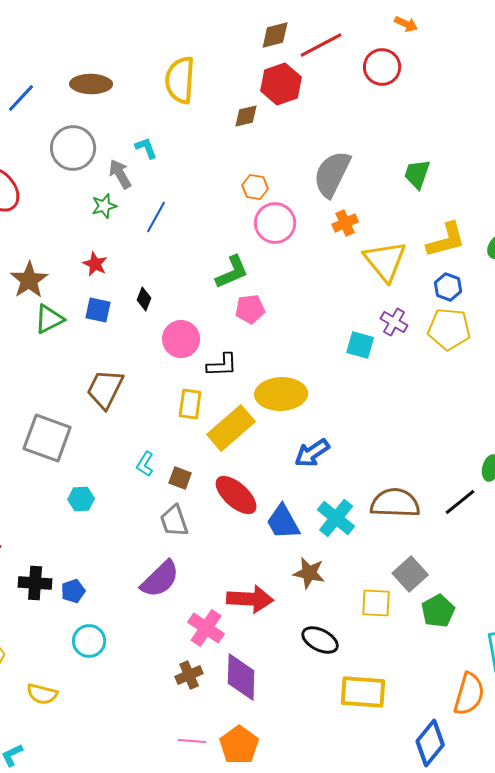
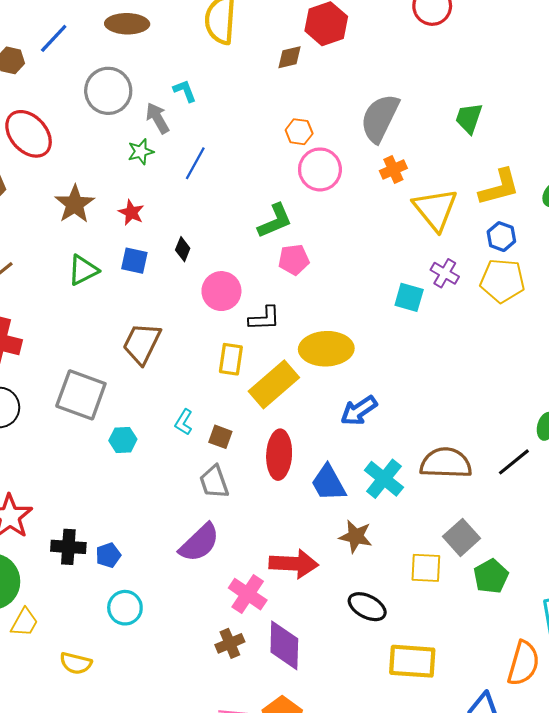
brown star: (29, 280) -> (75, 204), moved
red ellipse: (236, 495) -> (279, 455), turned 51
cyan hexagon: (81, 499) -> (123, 440), moved

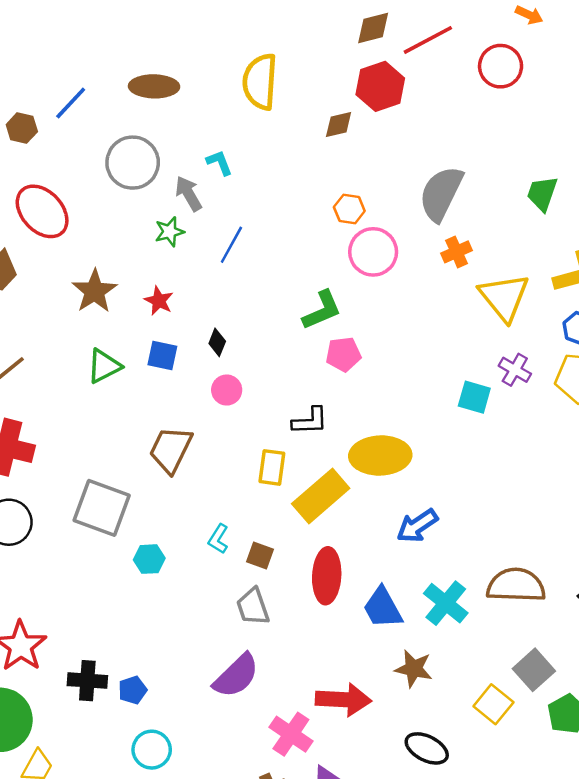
pink circle: (221, 291) -> (227, 390), moved, size x0.7
yellow square: (426, 568) -> (493, 704), turned 36

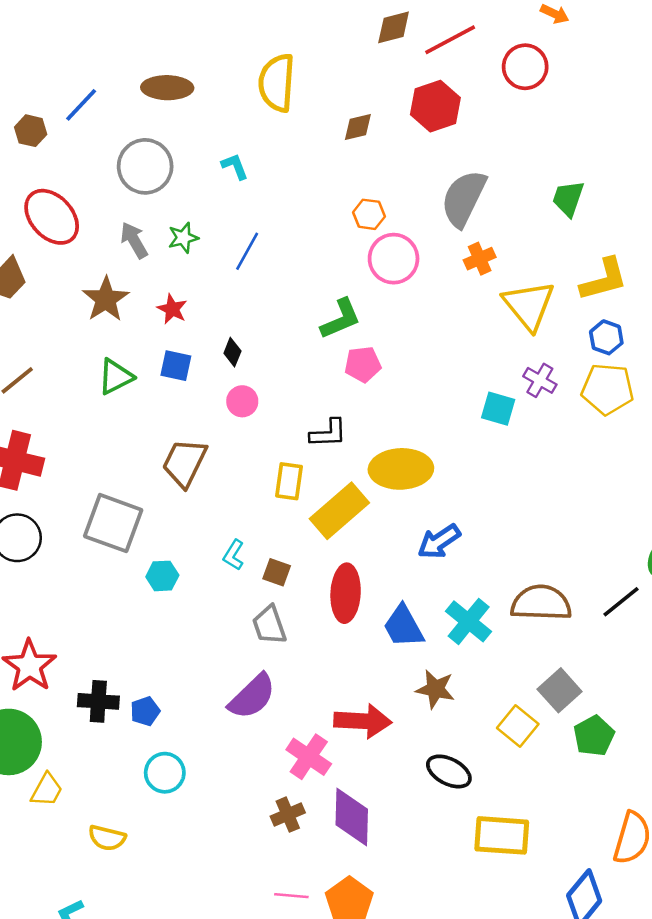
red hexagon: (380, 86) -> (435, 106), moved
gray arrow: (189, 194) -> (134, 240), moved

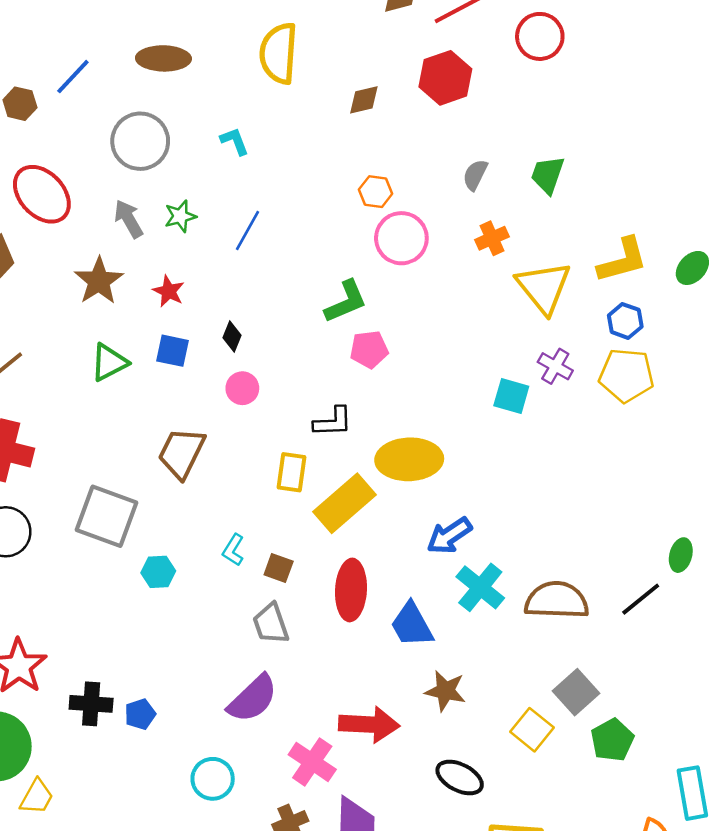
gray semicircle: (464, 198) -> (475, 175), size x0.5
green trapezoid: (568, 198) -> (548, 175), moved
cyan cross: (469, 621) -> (480, 587), moved
cyan circle: (165, 773) -> (213, 779), moved

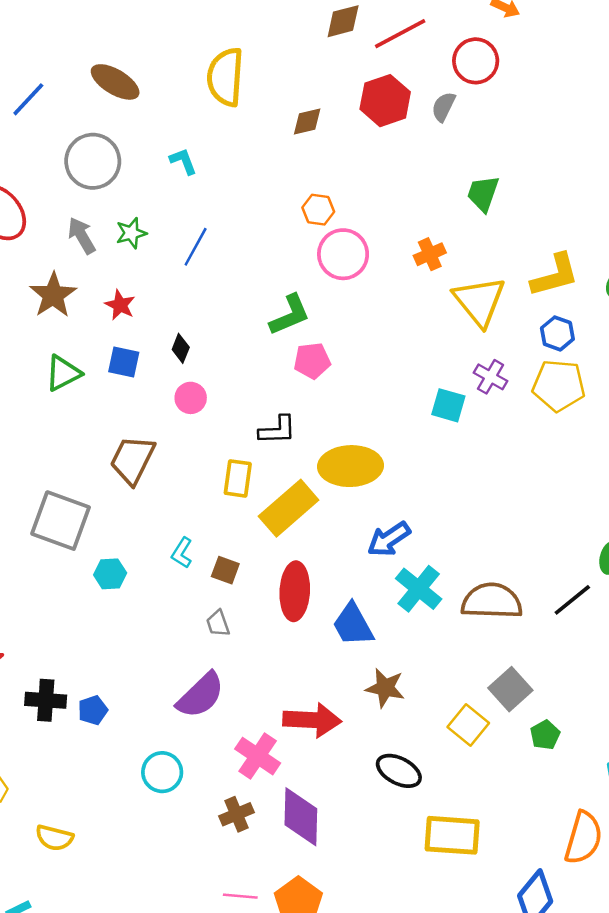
brown ellipse: (163, 58) -> (115, 82), turned 30
gray semicircle: (475, 175) -> (443, 107), moved
gray trapezoid: (271, 624) -> (218, 623), size x0.7
green pentagon: (612, 740) -> (545, 735), size x0.7

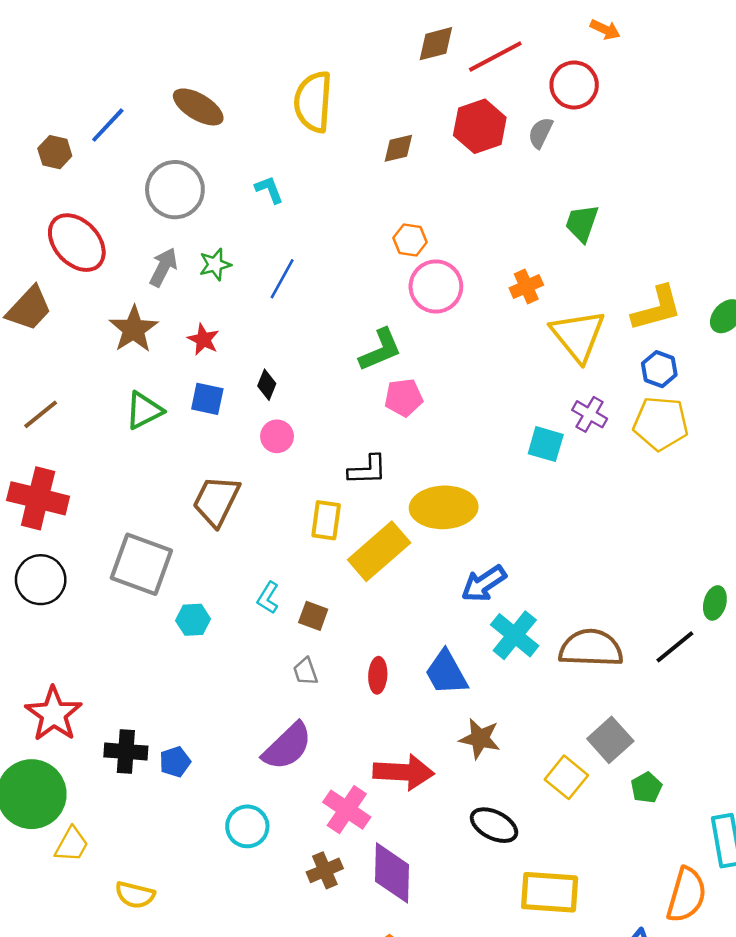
gray arrow: (82, 236) -> (163, 267), turned 57
red ellipse: (295, 591) -> (378, 675), moved, size x0.6

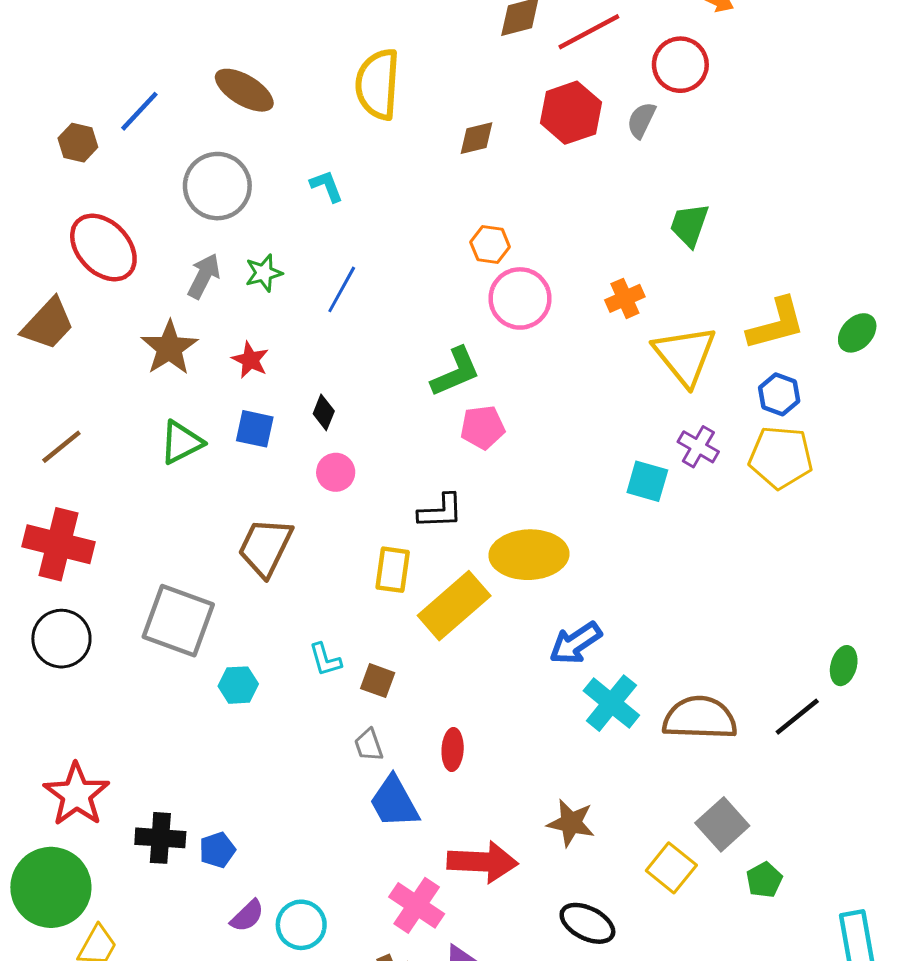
cyan L-shape: (268, 598) -> (325, 660), turned -48
blue trapezoid: (446, 673) -> (394, 802), moved
purple semicircle: (287, 746) -> (247, 916), moved, size x0.6

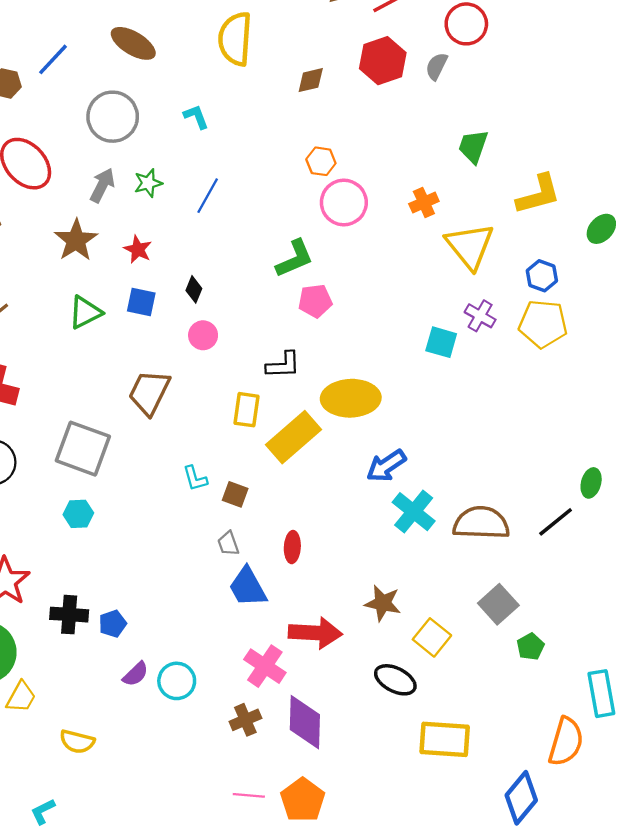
yellow L-shape: (776, 324) -> (538, 194), moved
cyan hexagon: (238, 685) -> (78, 514), moved
yellow square: (671, 868) -> (432, 637), moved

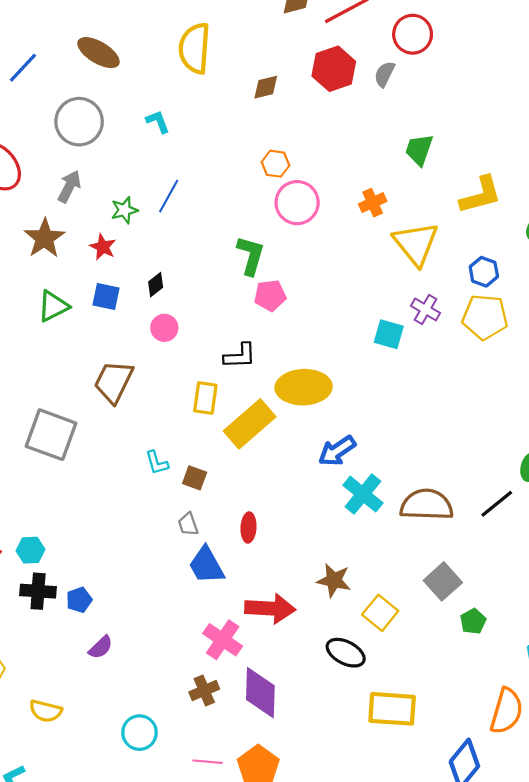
green star: (148, 183) -> (124, 210), moved
green L-shape: (295, 259) -> (251, 255), turned -51
black diamond: (194, 289) -> (156, 285), turned 30
cyan hexagon: (78, 514) -> (30, 550), moved
cyan circle: (177, 681) -> (139, 733), moved

